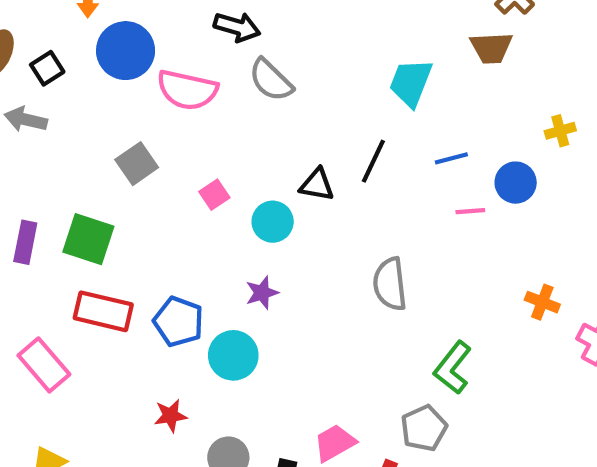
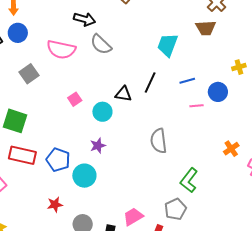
blue circle: (126, 51) -> (18, 33), moved, size x0.7
gray square: (137, 164) -> (29, 74), moved
orange cross: (542, 302) -> (231, 149), turned 35

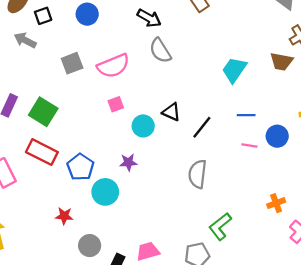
blue circle: (18, 33) -> (87, 14), moved
pink semicircle: (61, 49) -> (113, 66), moved, turned -48
black line: (150, 82) -> (202, 127), moved

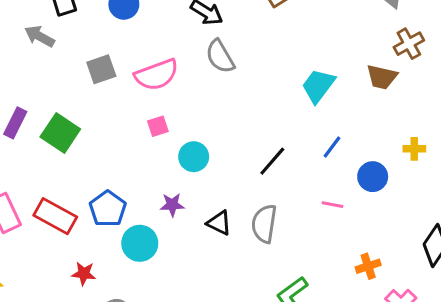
black triangle: (171, 112) -> (219, 223), moved
blue line: (246, 115) -> (332, 147), turned -54
pink line: (249, 146) -> (333, 205), moved
red rectangle: (42, 152) -> (55, 216), moved

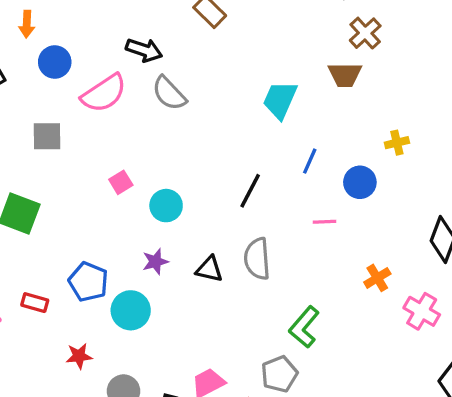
gray square: (101, 69) -> (47, 136), turned 32
pink semicircle: (157, 75) -> (104, 93), moved
red rectangle: (55, 216) -> (35, 303), size x0.6

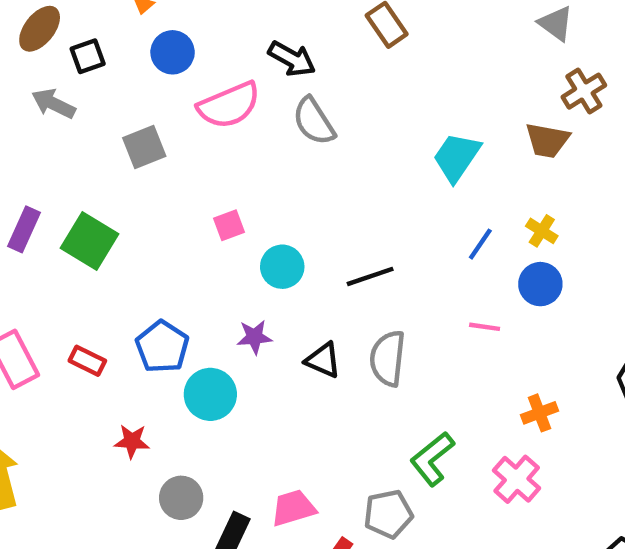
gray square: (47, 136) -> (144, 147), turned -32
yellow cross: (397, 143) -> (542, 231), moved, turned 35
black line: (250, 191) -> (370, 276), moved, turned 33
pink cross: (422, 311) -> (517, 479), moved

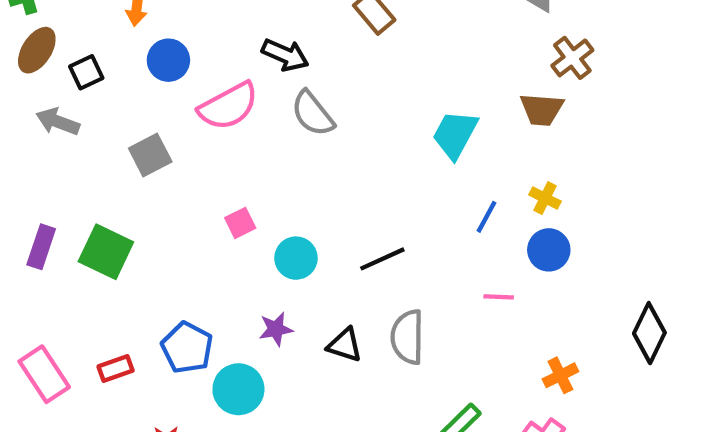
red rectangle: (87, 361) -> (116, 368), turned -40

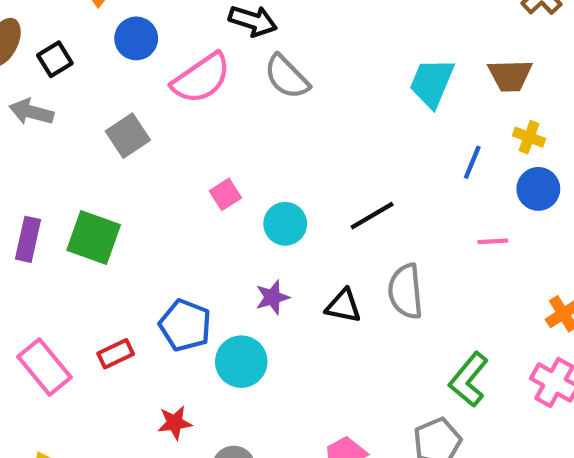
brown trapezoid: (542, 109) -> (510, 75), moved

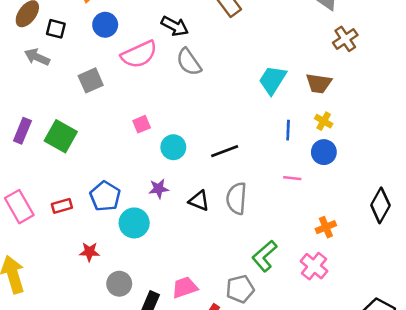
black square: (55, 59) -> (56, 29), turned 36
blue line: (472, 162) -> (288, 130), turned -30

